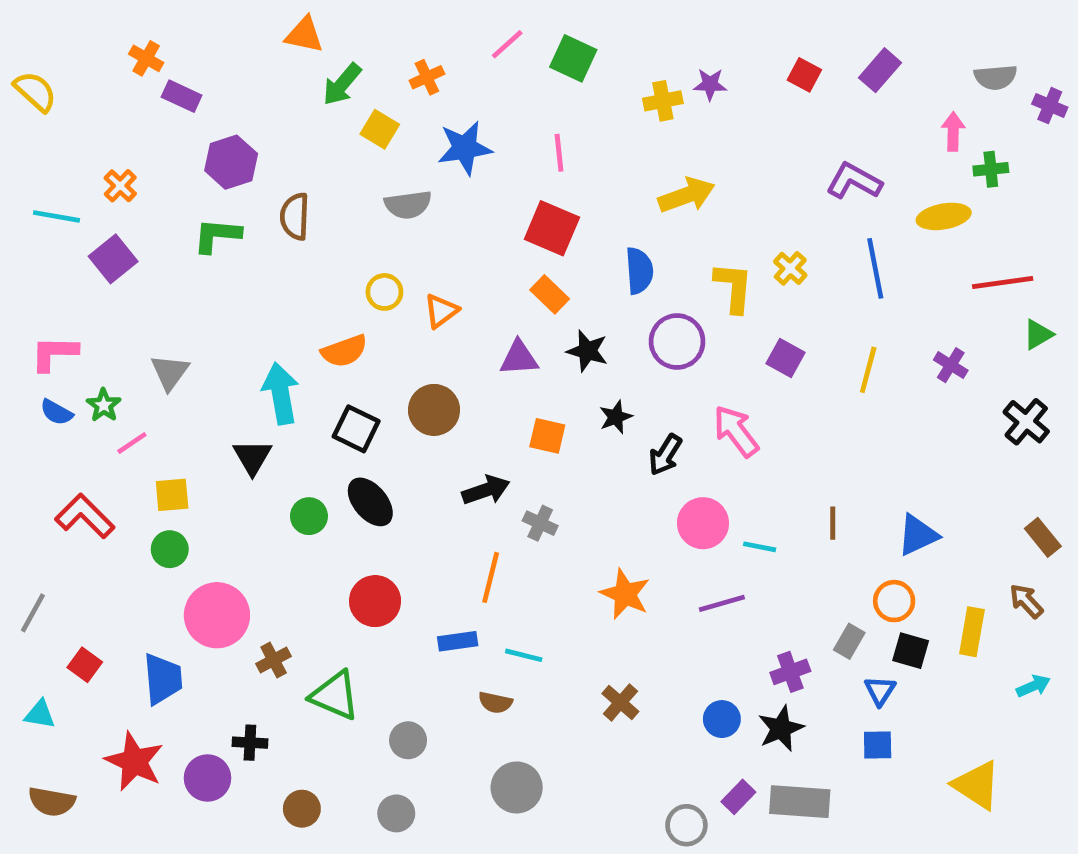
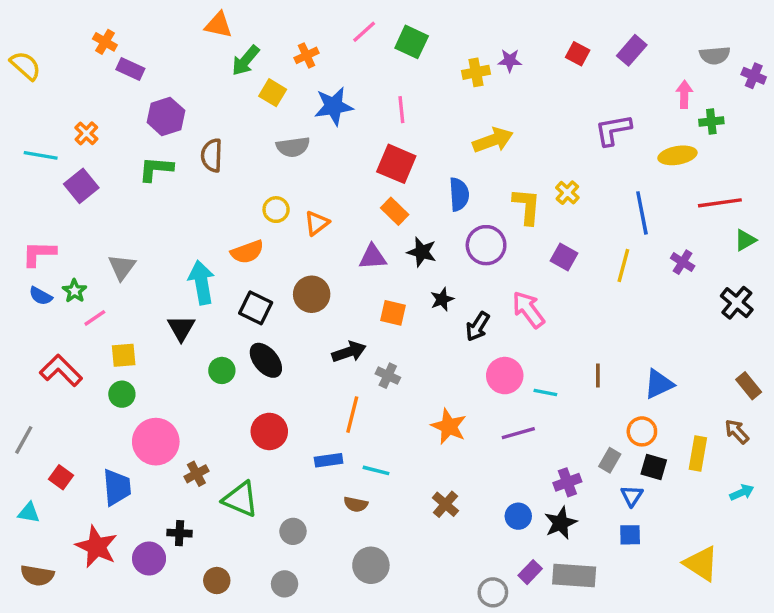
purple L-shape: (854, 181) -> (613, 130), turned -39
blue line: (875, 268) -> (642, 213), moved

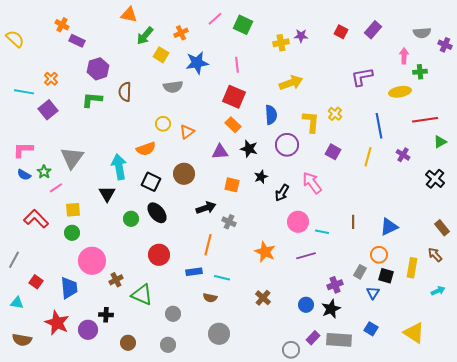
gray triangle: (122, 267) -> (72, 158), size x1.4
blue square: (630, 535) -> (371, 329), moved, turned 32

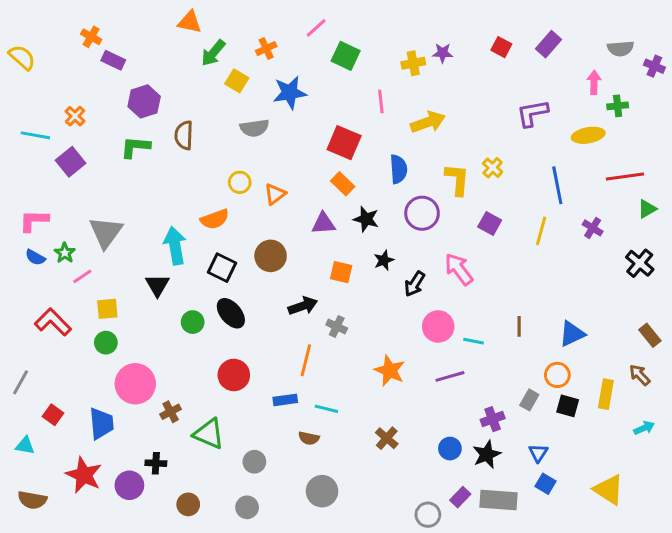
green square: (243, 25) -> (346, 56), moved
pink line: (237, 65) -> (381, 101), moved
blue triangle: (373, 293) -> (538, 453), moved

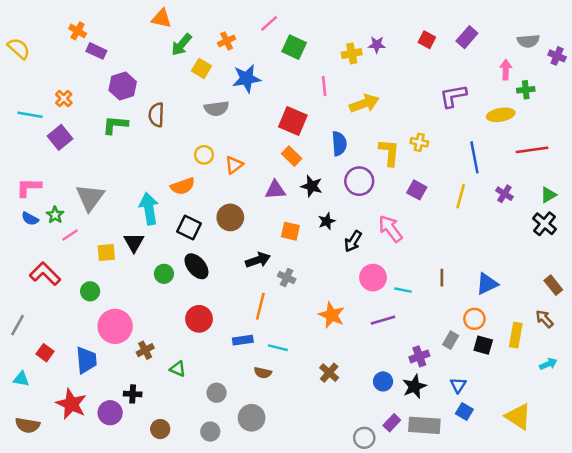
yellow cross: (493, 168) -> (419, 142), turned -30
green triangle: (647, 209) -> (548, 195), moved
yellow square: (107, 309) -> (106, 253), moved
green triangle: (209, 434) -> (178, 369), size x0.6
gray circle: (322, 491) -> (252, 418), moved

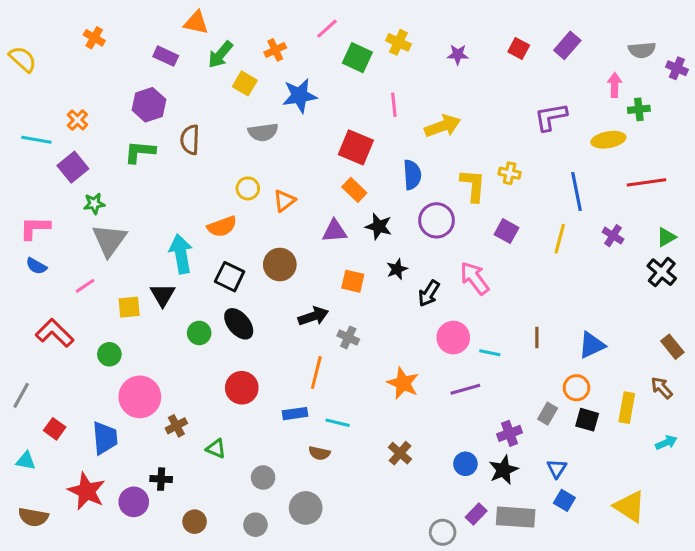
purple rectangle: (96, 51) -> (166, 56), moved
yellow cross: (352, 53) -> (398, 42), moved, turned 36
green star: (55, 215) -> (94, 204), moved, turned 30

